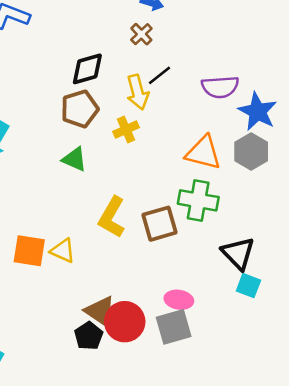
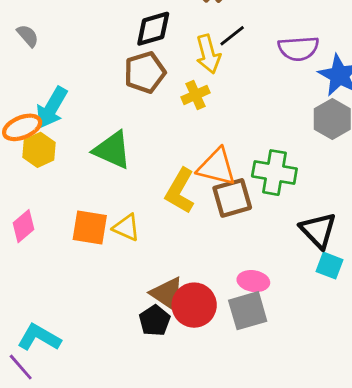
orange triangle: (203, 153) -> (217, 167), moved
green triangle: (74, 159) -> (112, 150), moved, size x1.4

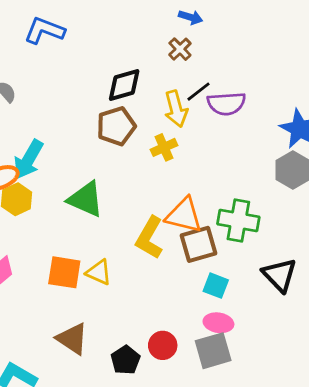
purple semicircle: (298, 48) -> (226, 104), moved
cyan square: (329, 266) -> (216, 286), moved
brown triangle: (167, 294) -> (72, 339), moved
red circle: (194, 305) -> (163, 345), size x0.7

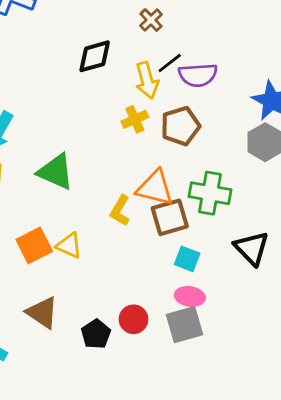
brown pentagon: (116, 126) -> (180, 126), moved
yellow L-shape: (149, 238) -> (120, 211), size x0.7
orange square: (64, 272) -> (34, 245), turned -36

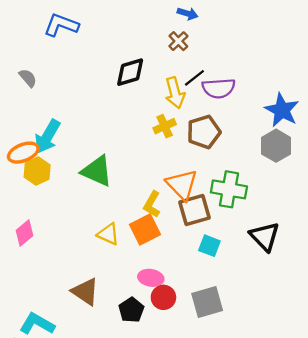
orange triangle: (155, 188) -> (182, 185), turned 32
orange square: (34, 245) -> (145, 230), moved
pink ellipse: (190, 296) -> (151, 278), moved

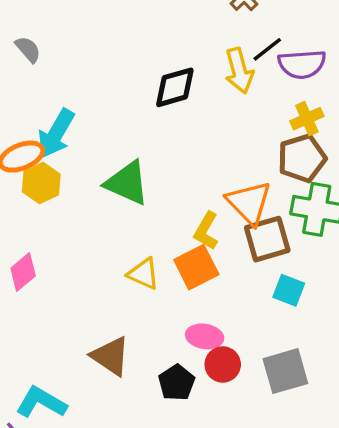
black diamond: (130, 72) -> (175, 87), moved
yellow cross: (165, 126) -> (307, 119), moved
brown pentagon: (204, 132) -> (302, 158), moved

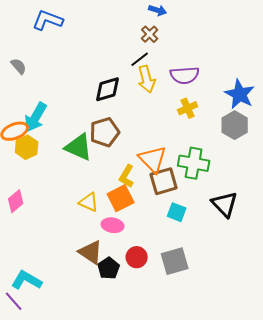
black line: (267, 49) -> (140, 59), moved
brown pentagon: (302, 158) -> (105, 132), moved
pink ellipse: (205, 336) -> (113, 225), moved
brown triangle: (111, 356) -> (91, 252), moved

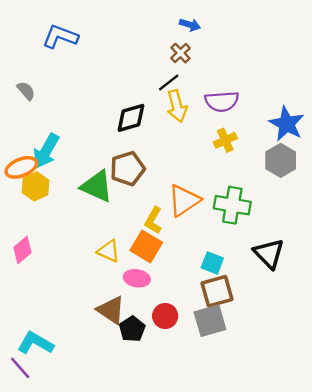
orange triangle: (153, 159) -> (184, 200), turned 40
brown square: (164, 181) -> (217, 291), moved
orange square: (121, 198) -> (146, 246), turned -32

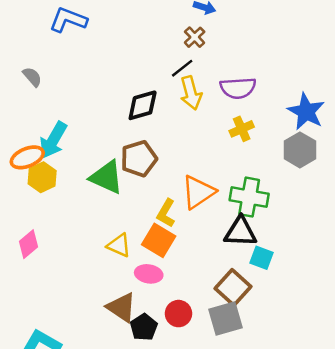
black triangle: (269, 253) -> (240, 232), moved, turned -44
cyan square: (212, 263) -> (262, 258), moved
brown square: (217, 291) -> (233, 288), turned -32

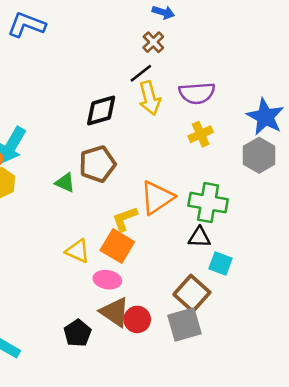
green triangle: (107, 177) -> (65, 183), size x0.6
yellow L-shape: (166, 213) -> (125, 219), turned 40
black triangle: (240, 232) -> (199, 237), size x0.7
brown triangle: (121, 307) -> (115, 312), moved
black pentagon: (144, 327) -> (78, 333), moved

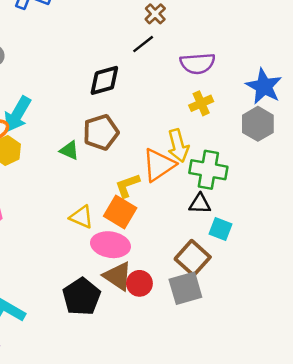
yellow arrow: (150, 98) -> (178, 146), moved
pink ellipse: (107, 280) -> (110, 245), size x1.4
black pentagon: (78, 333) -> (81, 297), size x1.4

